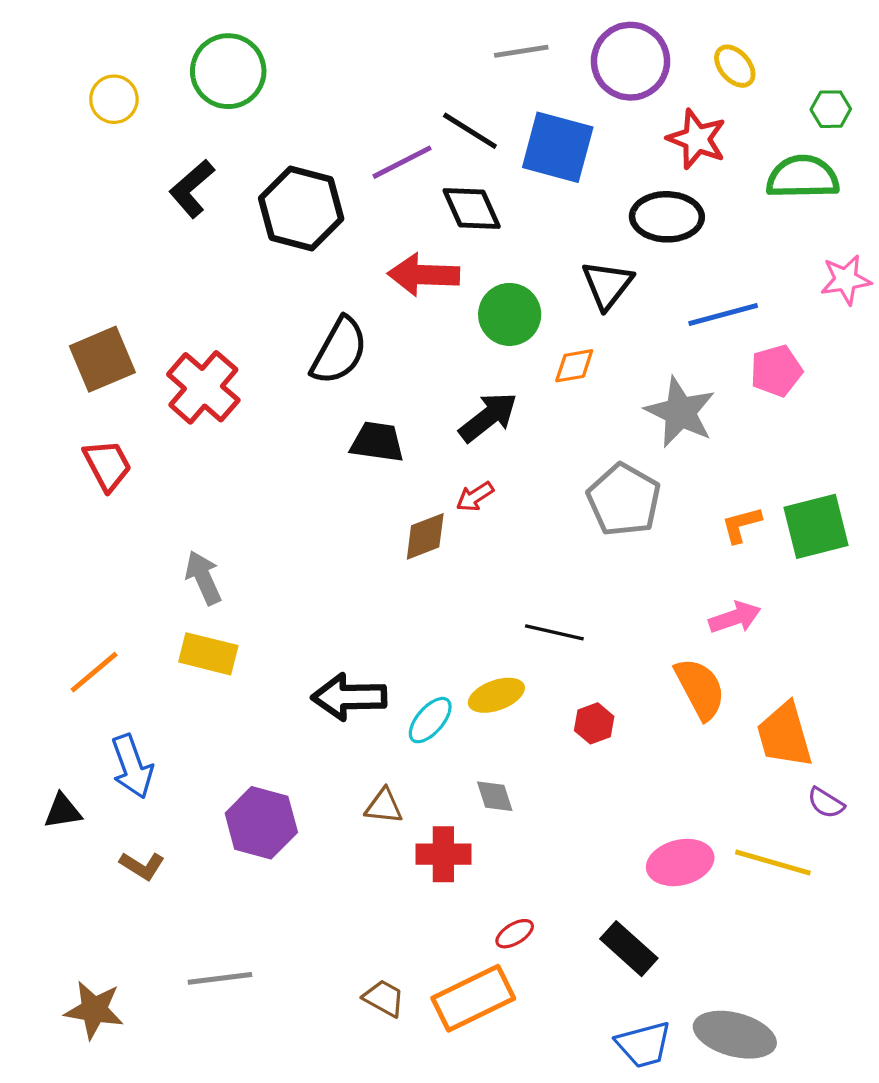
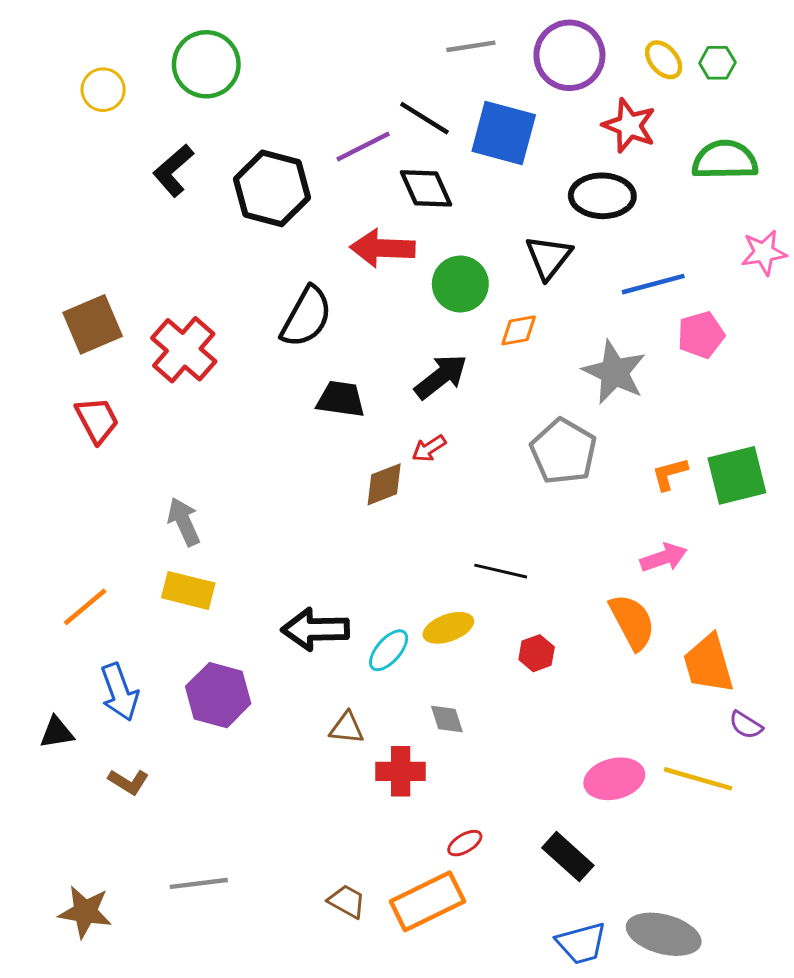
green hexagon: (831, 109) -> (717, 63), moved
purple hexagon: (261, 823) -> (218, 695), moved

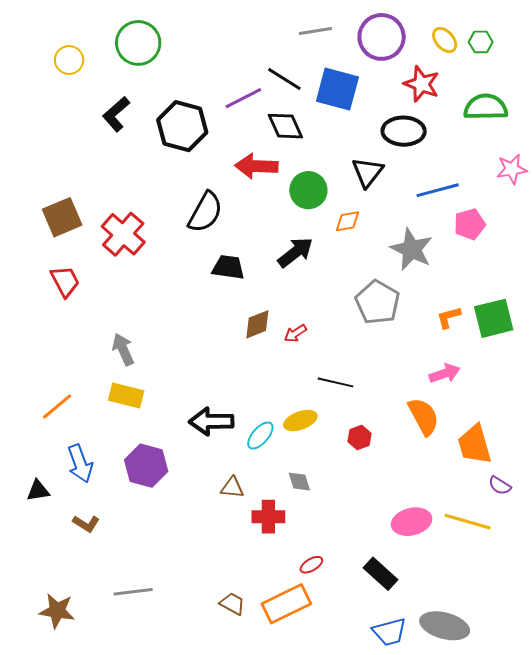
red arrow: (429, 448) -> (295, 333), moved

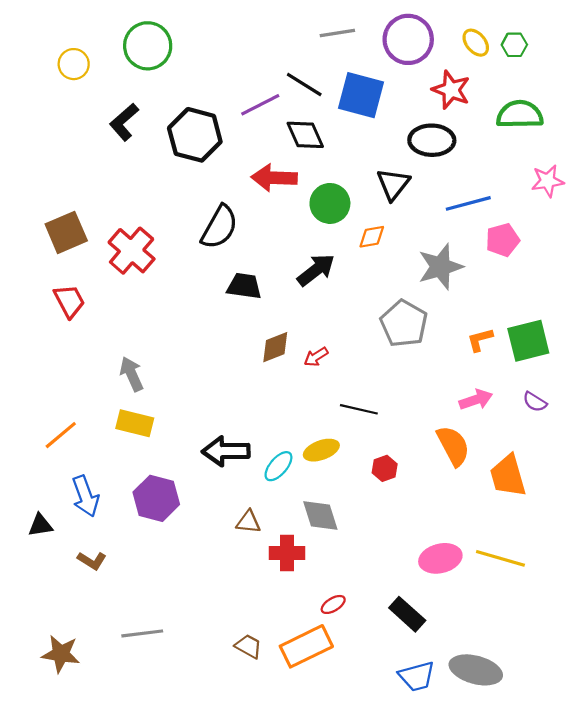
gray star: (412, 249) -> (440, 267), turned 30
gray diamond: (299, 482) -> (320, 515), size x1.5
purple semicircle: (500, 486) -> (535, 402), moved

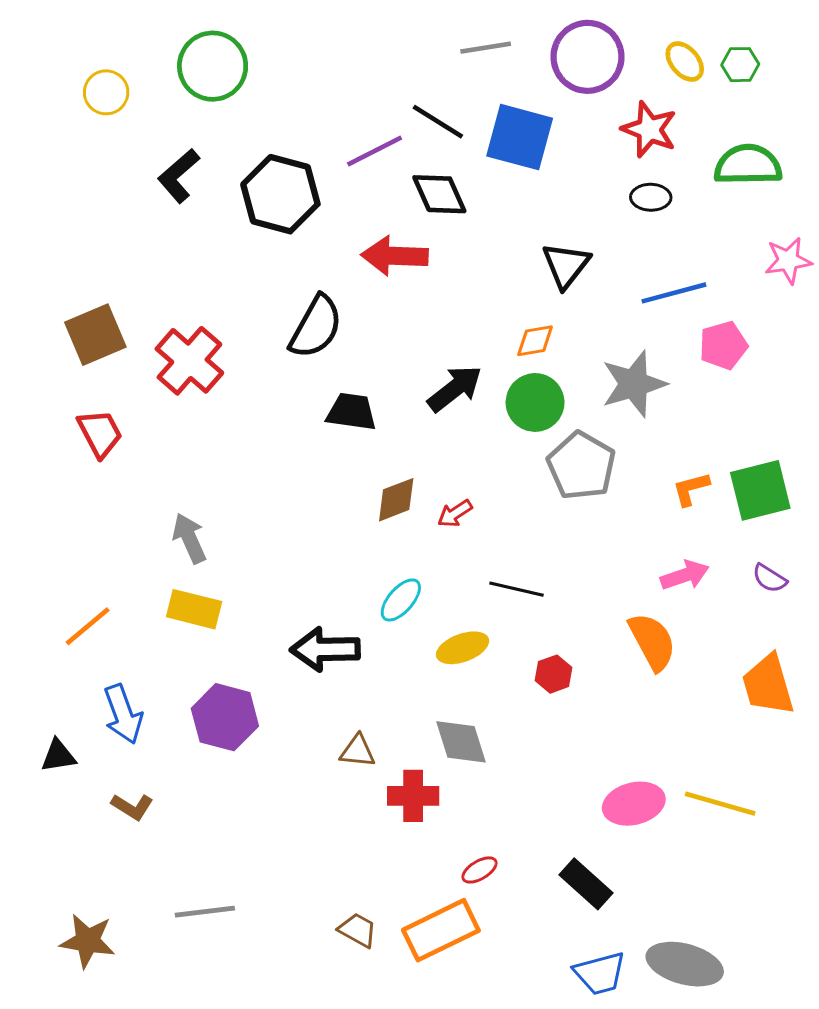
black ellipse: (432, 140) -> (651, 197), moved, size x0.6
green circle: (330, 203) -> (535, 402), moved
cyan ellipse: (278, 466) -> (401, 600), moved
orange trapezoid: (508, 476) -> (768, 685), moved

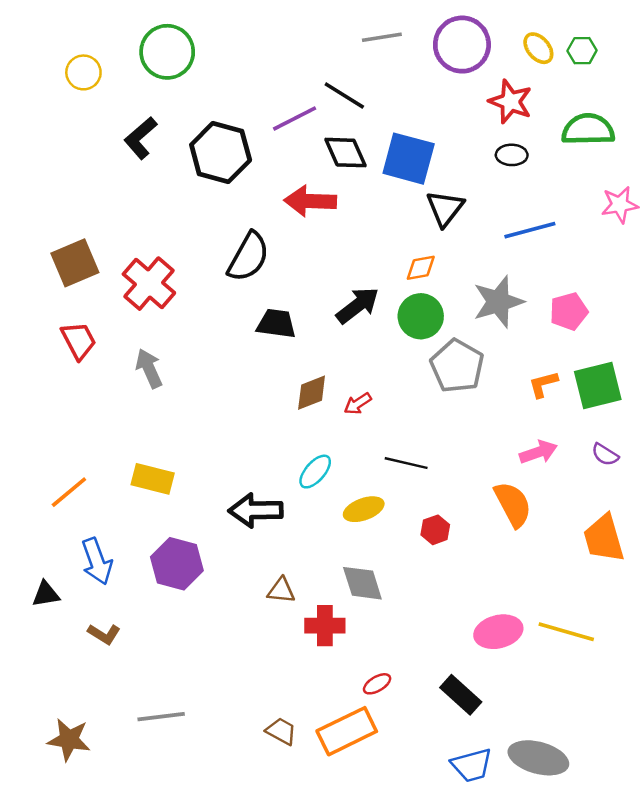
blue square: (520, 137) -> (409, 159), moved
pink pentagon: (723, 345) -> (569, 311), moved
gray arrow: (189, 538) -> (149, 368), moved

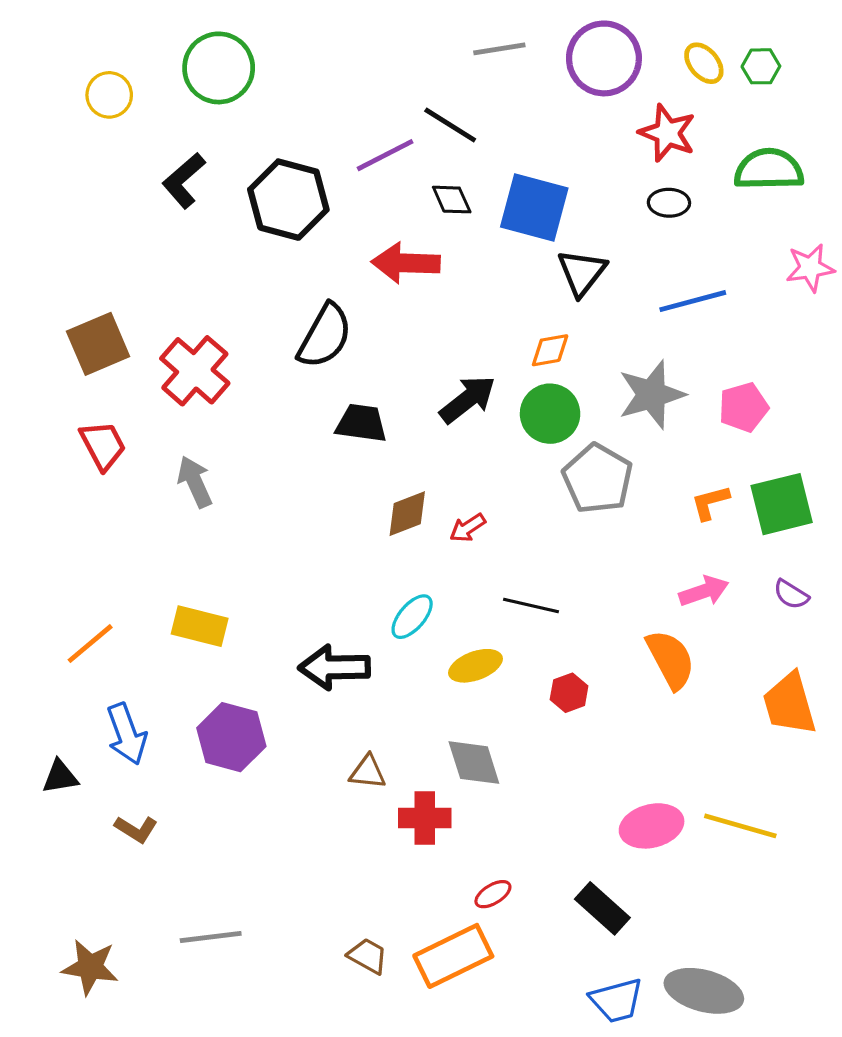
black diamond: (345, 153) -> (452, 200), size x0.7

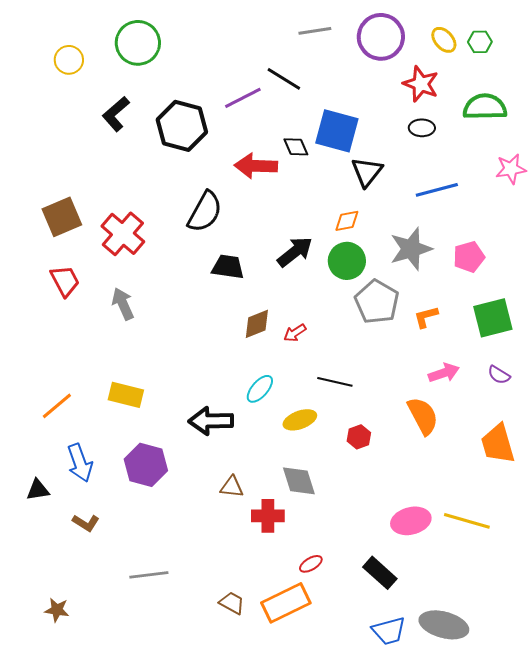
black diamond: (452, 200) -> (296, 147), moved
orange L-shape: (710, 502) -> (426, 317), moved
gray line: (211, 937) -> (149, 575), moved
brown star: (90, 967) -> (57, 610), size x0.7

